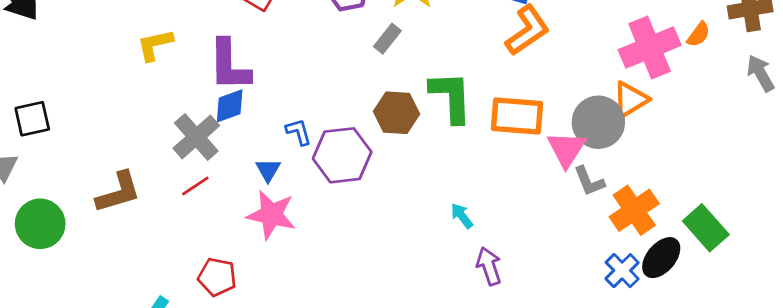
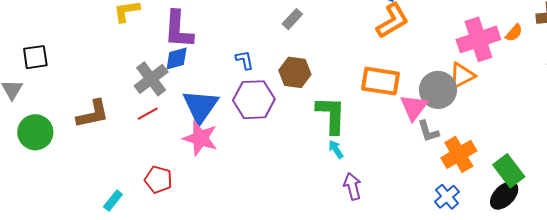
green L-shape: (451, 97) -> (331, 115), moved
blue L-shape: (299, 132) -> (245, 60), moved
blue triangle: (268, 170) -> (200, 106), size x2.0
black ellipse: (661, 258) -> (504, 195), moved

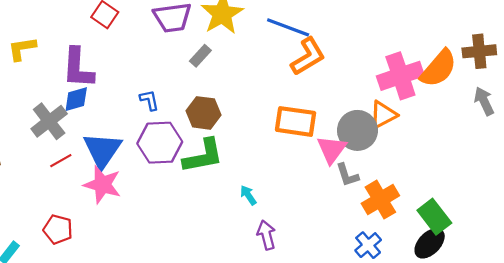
orange semicircle: (514, 33) -> (439, 68), size x2.0
red line: (148, 114) -> (61, 161), moved
green L-shape: (331, 115) -> (203, 156), moved, turned 78

